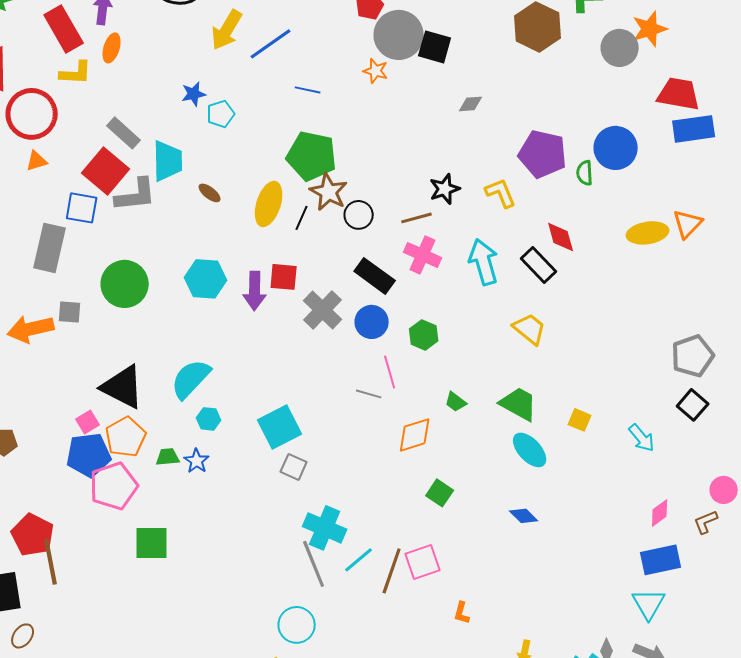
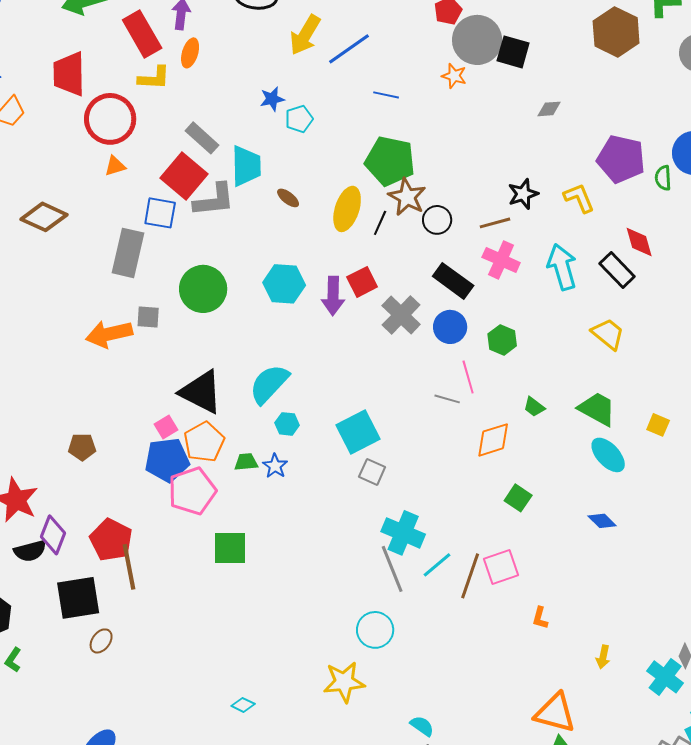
red square: (284, 277) -> (362, 282), turned -32

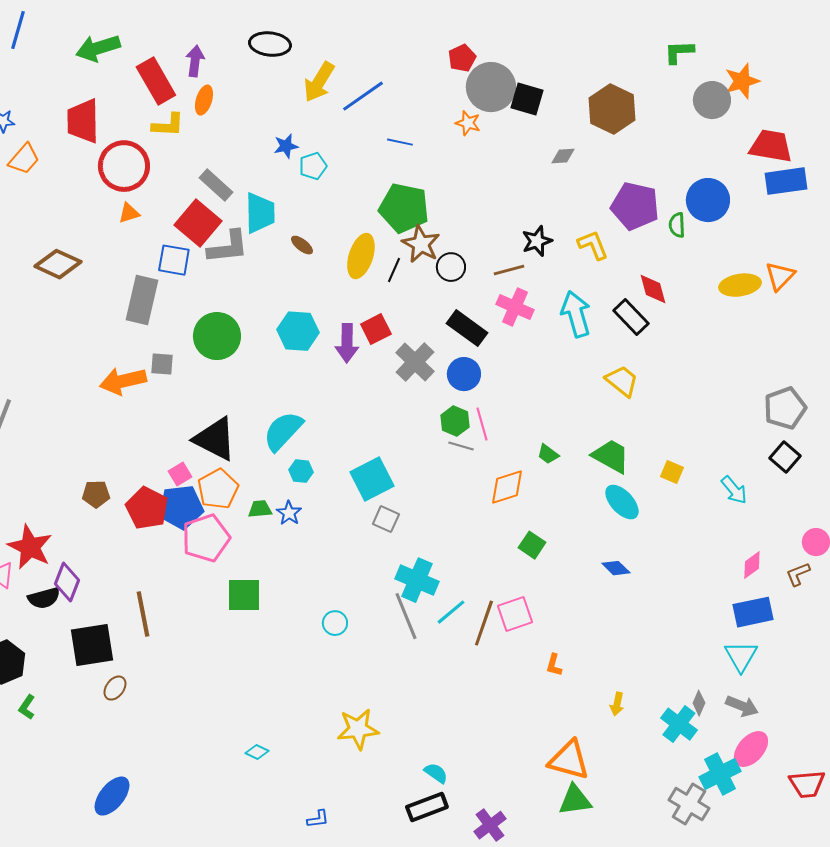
brown hexagon: (616, 32) -> (612, 109), moved
green hexagon: (502, 340) -> (455, 421), moved
red pentagon: (111, 540) -> (147, 508), moved
cyan circle: (375, 630) -> (335, 623), moved, size x0.7

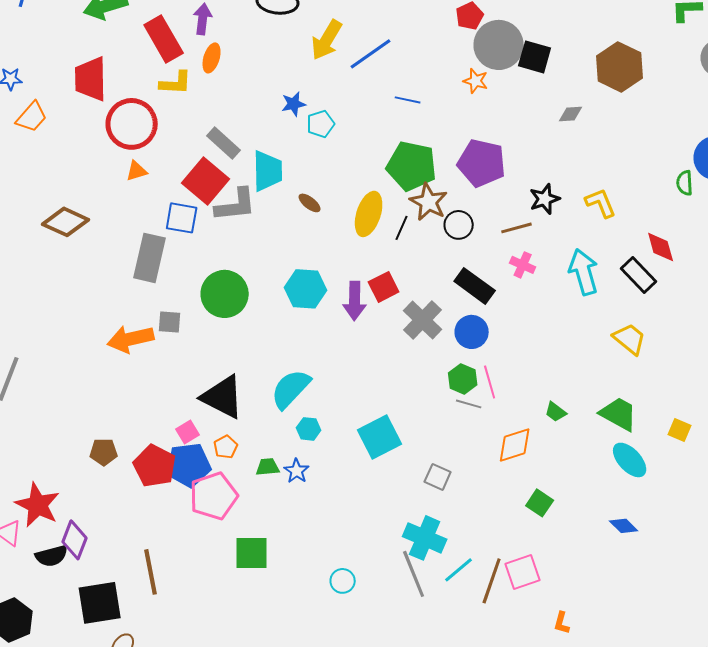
purple pentagon: (635, 206) -> (482, 163), moved
pink cross: (515, 307) -> (523, 265), size x0.7
orange pentagon: (218, 489) -> (226, 447), size x0.6
gray square: (386, 519) -> (438, 477), moved

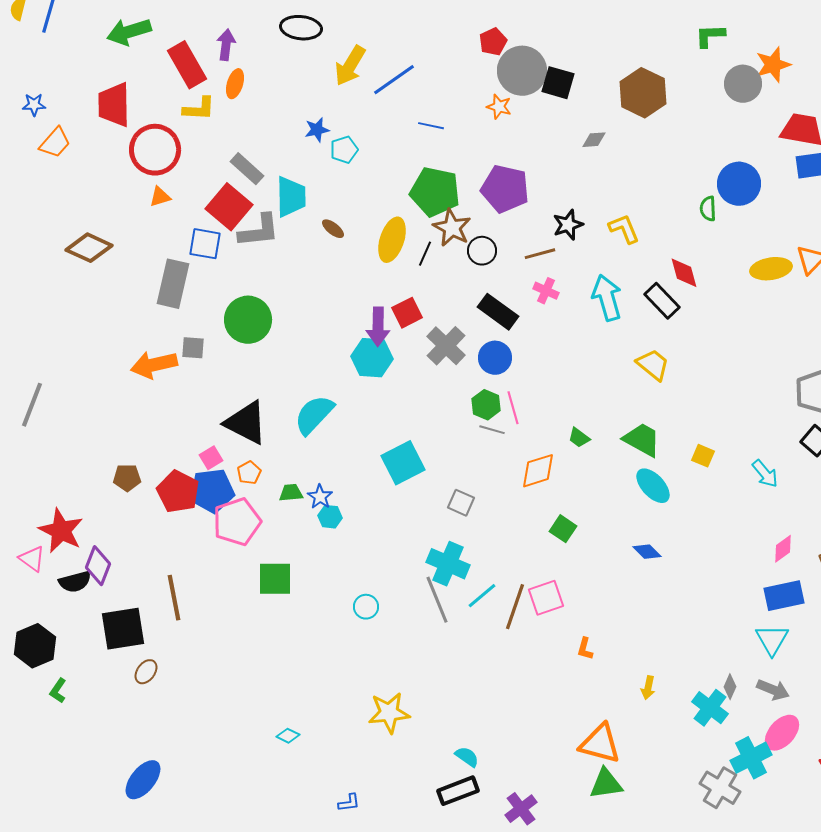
cyan hexagon: (306, 289) -> (372, 358), moved
cyan hexagon: (309, 429) -> (330, 517), moved

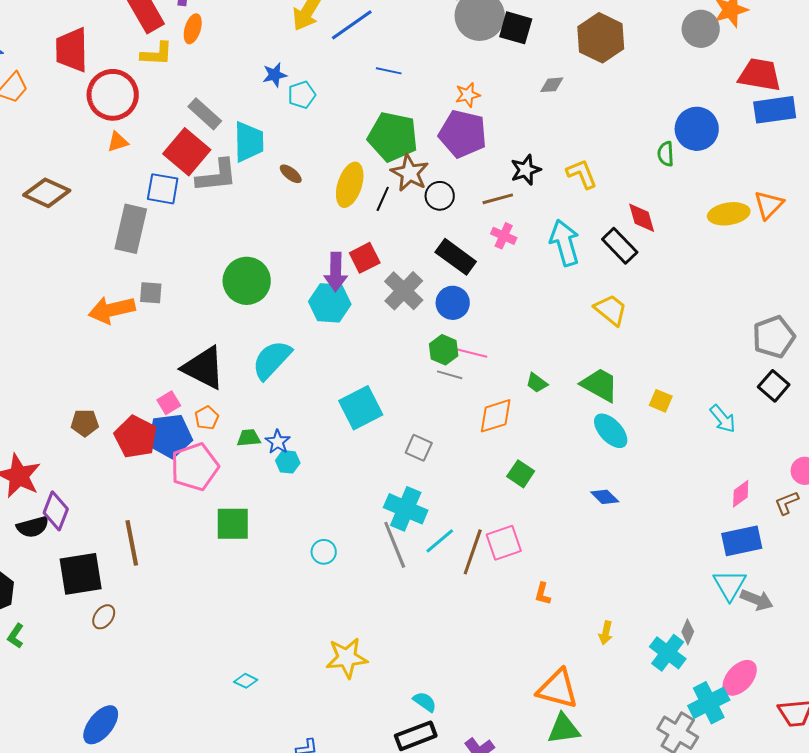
orange star: (499, 107) -> (468, 95), moved, turned -30
green circle: (248, 320) -> (247, 281), moved
pink line: (513, 408) -> (471, 353), turned -60
gray arrow: (773, 690) -> (757, 600), moved

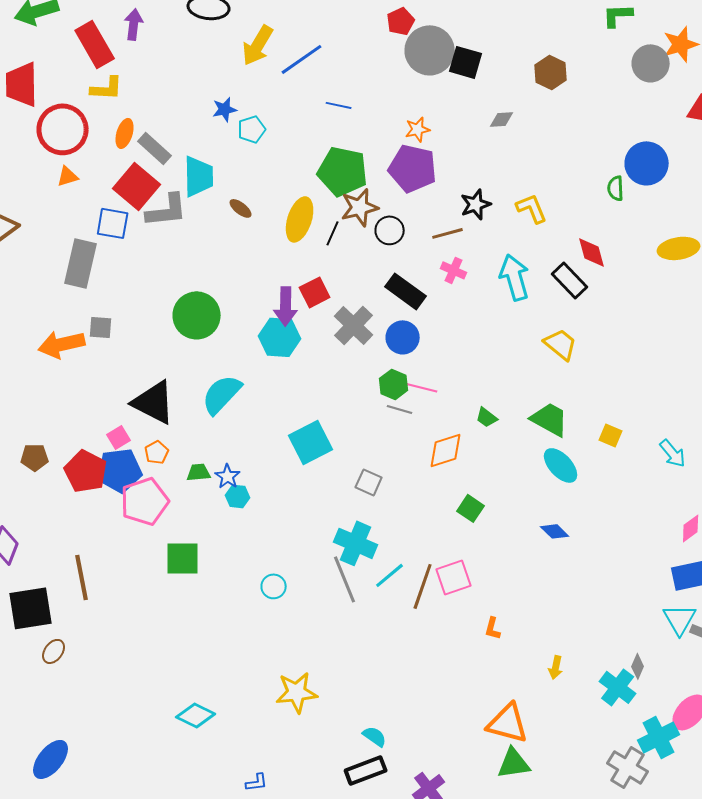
orange ellipse: (193, 29) -> (125, 133), moved
brown hexagon: (601, 38) -> (551, 72), size x0.7
brown star: (410, 173) -> (360, 207), turned 30
cyan diamond: (246, 681) -> (196, 715), size x1.6

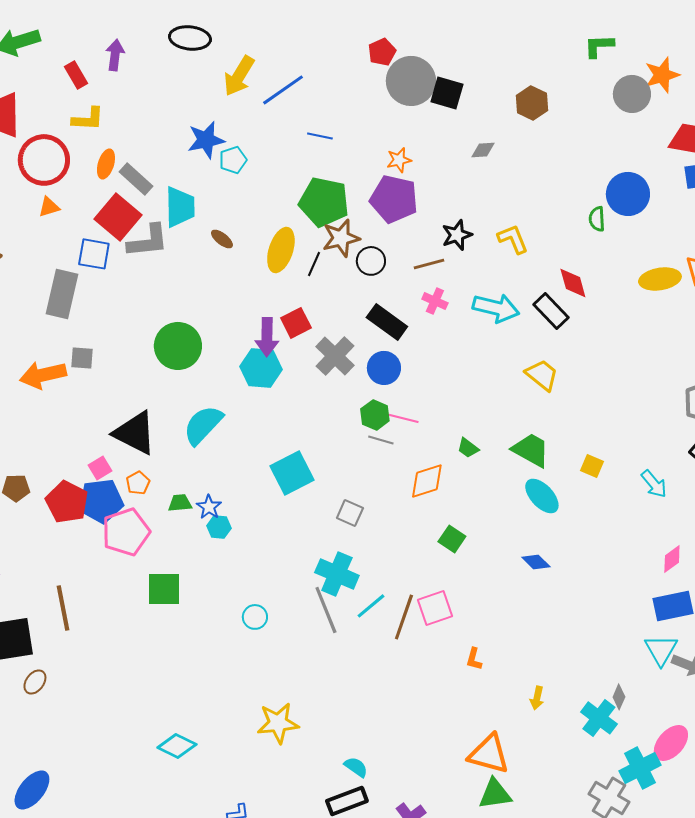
red rectangle: (95, 44) -> (76, 75), size x0.6
blue star: (225, 109) -> (206, 140), size x1.5
cyan arrow: (515, 277) -> (496, 308), turned 120

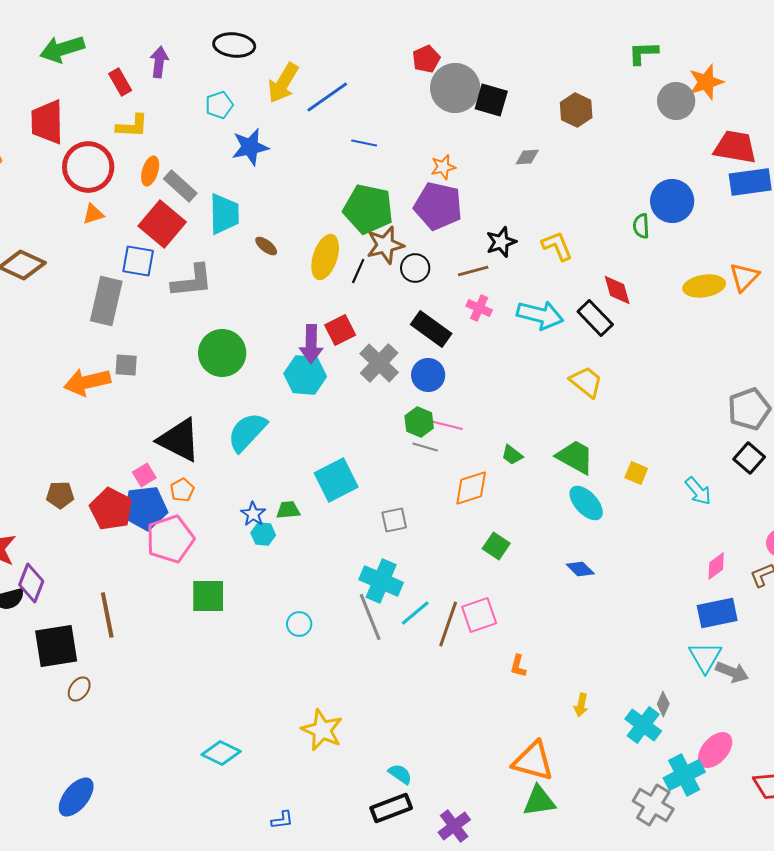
cyan pentagon: (233, 160) -> (219, 105), moved
gray L-shape: (148, 241) -> (192, 281), moved
green trapezoid: (180, 503) -> (288, 510), moved
gray square: (350, 513) -> (394, 520), turned -36
yellow star: (278, 723) -> (322, 730), turned 30

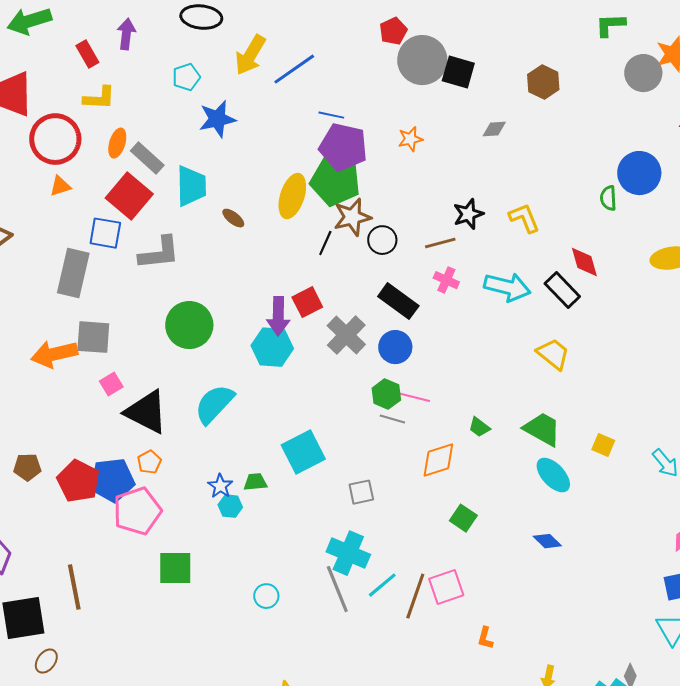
purple pentagon: (438, 206) -> (343, 147), moved
yellow ellipse: (325, 257) -> (292, 196), moved
gray square: (126, 365) -> (93, 337), size x1.5
pink square: (144, 475) -> (111, 384), moved

